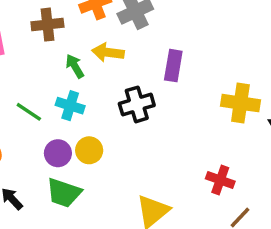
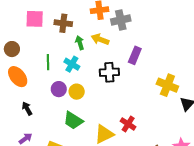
brown cross: (47, 25) -> (63, 23), moved
green line: (29, 112) -> (48, 62), turned 42
red cross: (220, 180) -> (128, 124), moved
green trapezoid: (64, 193) -> (73, 120), moved

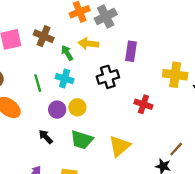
brown cross: (63, 23) -> (44, 36), turned 30
black arrow: (27, 108) -> (46, 137), moved
red cross: (128, 124) -> (143, 104), moved

